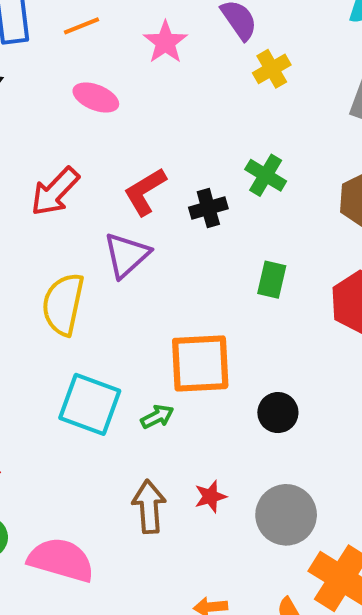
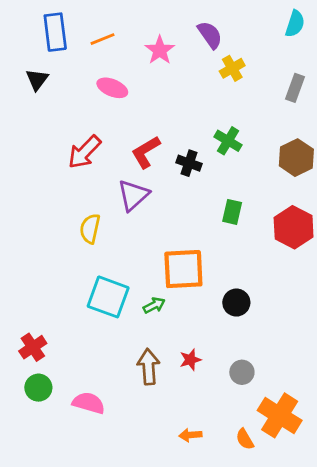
black cross: (208, 208) -> (189, 163), turned 35
yellow semicircle: (63, 304) -> (90, 229), size x0.7
gray circle: (286, 515) -> (242, 372), size x0.6
pink semicircle: (61, 560) -> (89, 403), size x0.7

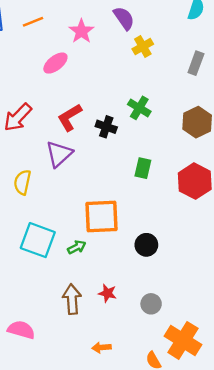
pink ellipse: (112, 88) -> (55, 63), moved, turned -60
red star: (190, 360) -> (107, 293), turned 30
orange arrow: (190, 435) -> (101, 348), moved

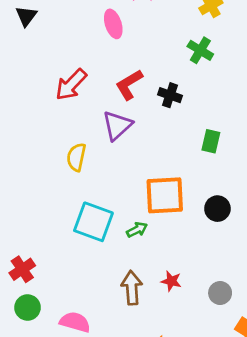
pink ellipse: (55, 63) -> (113, 24), turned -70
green cross: (139, 108) -> (200, 50), moved
black circle: (146, 245) -> (217, 209), moved

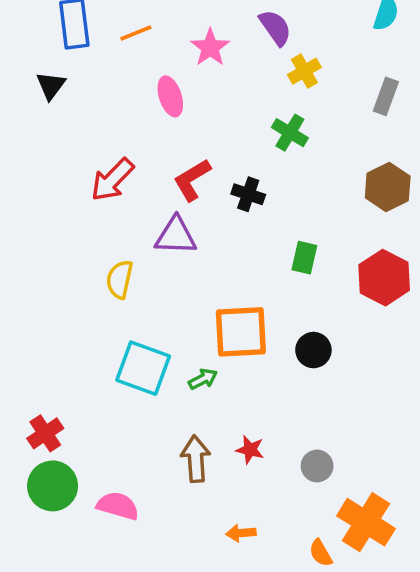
purple triangle: (117, 125) -> (176, 236), turned 44
green circle: (28, 308) -> (53, 486), size x1.4

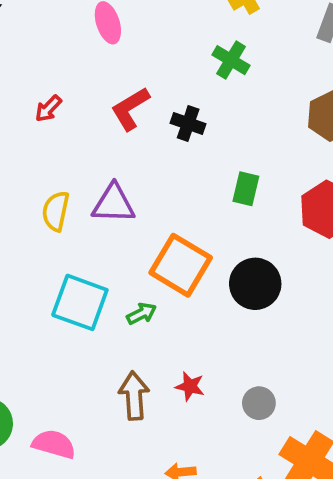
red arrow: (112, 180) -> (48, 109), size x0.6
purple triangle: (176, 236) -> (114, 204), moved
orange square: (241, 332) -> (181, 265), turned 34
black circle: (313, 350) -> (255, 284), size x1.4

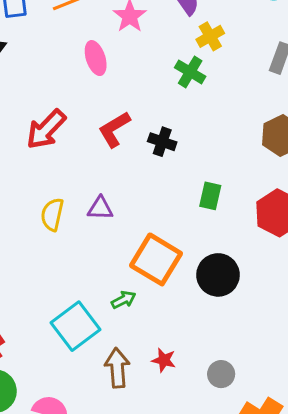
green cross: (231, 60) -> (190, 72), moved
red arrow: (48, 109) -> (46, 129), size x1.8
purple triangle: (114, 204) -> (100, 208), size x0.7
cyan square: (80, 302) -> (75, 326), moved, turned 33

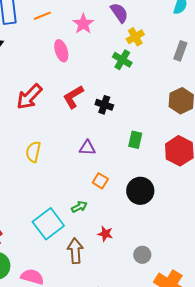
purple triangle: (100, 208) -> (87, 148), moved
orange square: (156, 259) -> (100, 181), size x0.5
red star: (164, 360) -> (105, 234), moved

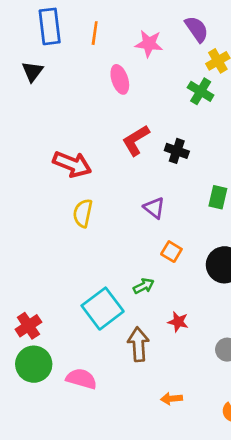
orange line: (42, 16) -> (95, 33), turned -60
pink star: (83, 24) -> (149, 44), turned -30
red arrow: (29, 97) -> (72, 164), moved, turned -112
purple triangle: (87, 148) -> (154, 208), turned 36

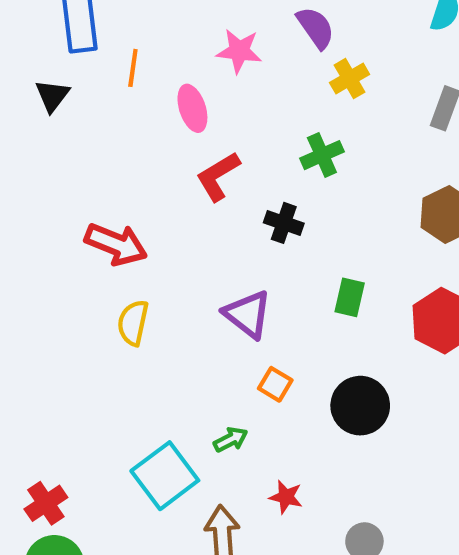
orange line: (95, 33) -> (133, 68), moved
green cross: (201, 91) -> (322, 155), moved, turned 35
red L-shape: (136, 140) -> (218, 176), moved
purple triangle: (154, 208) -> (248, 314), size x1.4

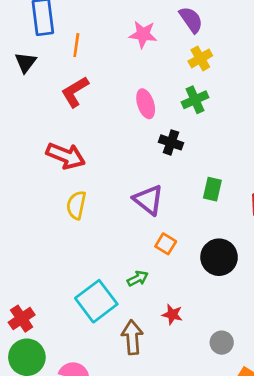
yellow cross: (350, 79) -> (200, 58), moved
pink ellipse: (192, 108) -> (146, 104), moved
red L-shape: (218, 176) -> (75, 92), moved

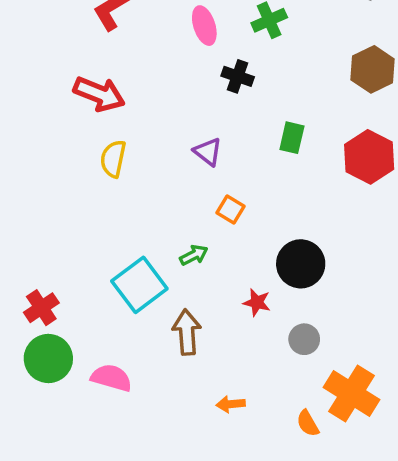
purple triangle: (148, 200) -> (208, 152), size x0.7
black circle: (219, 257) -> (301, 264), moved
red star: (172, 315) -> (257, 302), moved

